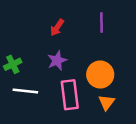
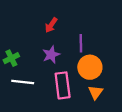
purple line: (101, 22) -> (81, 43), moved

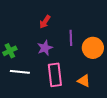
orange circle: (90, 67) -> (93, 48), moved
orange triangle: (96, 92) -> (84, 81), turned -40

